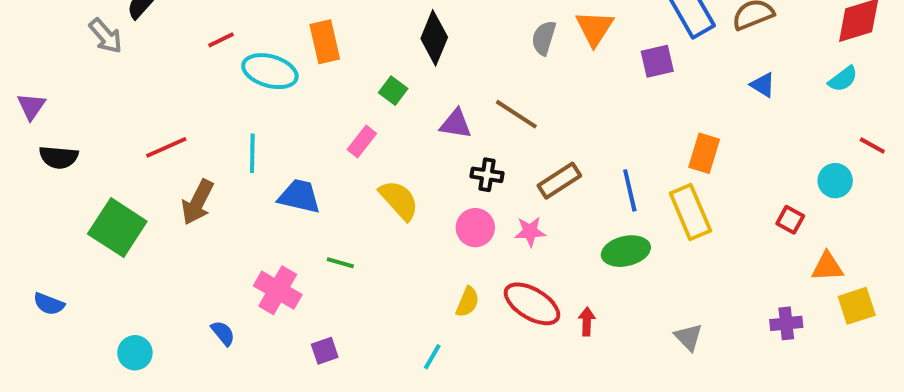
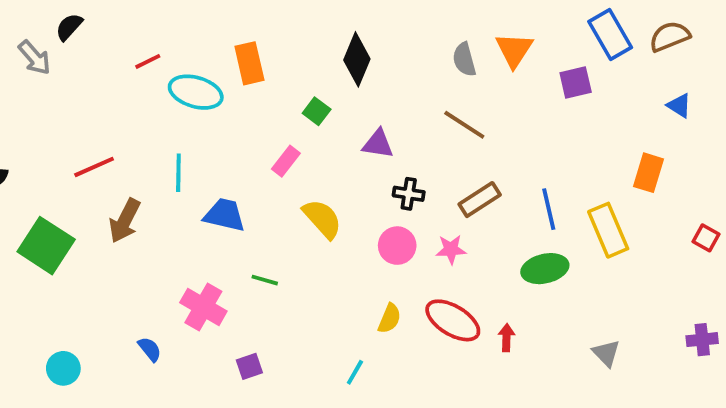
gray semicircle: (544, 38) -> (464, 59), turned -32
brown line: (516, 114) -> (464, 125), moved
orange rectangle: (704, 153) -> (648, 173), moved

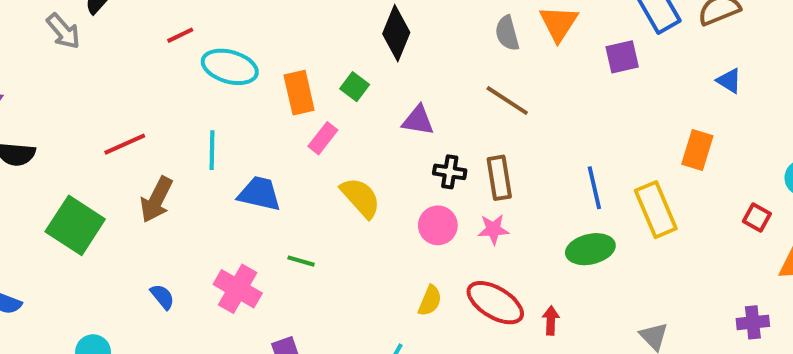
orange rectangle: (249, 63) -> (299, 93), moved
brown rectangle: (480, 200) -> (499, 178), moved, turned -66
blue semicircle: (150, 349) -> (162, 297), moved

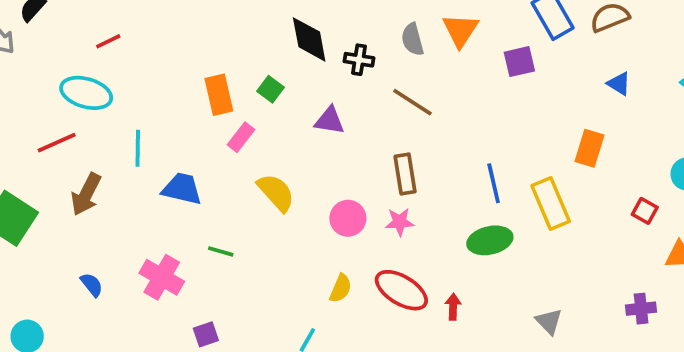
black diamond: (396, 33) -> (309, 39), turned -33
cyan ellipse: (230, 67) -> (86, 93), moved
black cross: (450, 172) -> (359, 60), moved

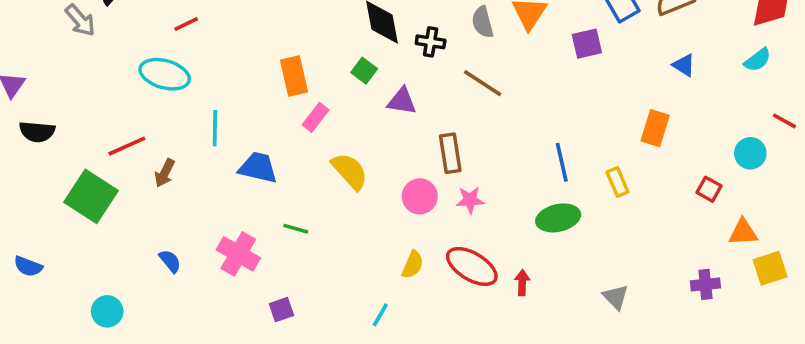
green square: (270, 89) -> (364, 71), moved
red line: (57, 143) -> (127, 146), moved
brown rectangle: (405, 174) -> (450, 153), moved
brown arrow: (86, 194) -> (165, 173), size x0.7
yellow rectangle: (551, 204) -> (617, 182), size x0.6

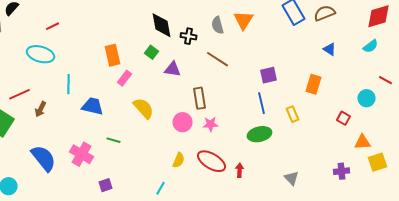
purple square: (587, 44) -> (268, 75), moved
blue semicircle: (170, 261) -> (44, 158), size x2.0

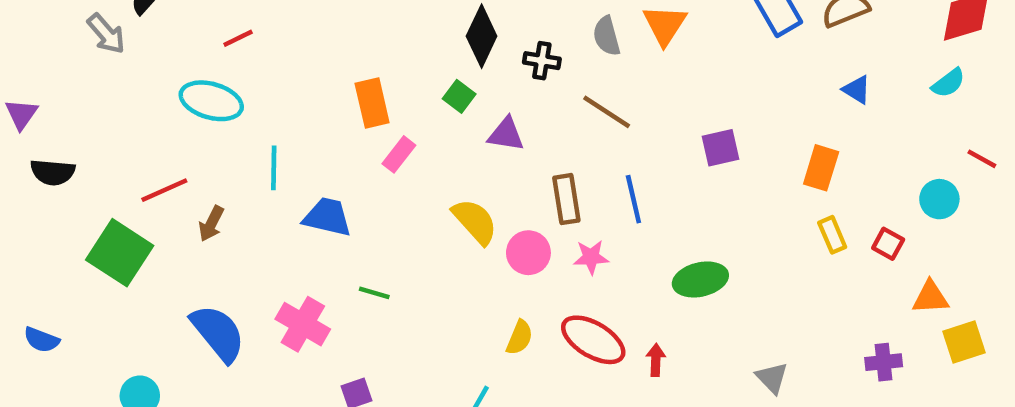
black diamond: (162, 25) -> (482, 36), turned 36
blue line: (262, 103) -> (633, 199), moved
yellow semicircle: (144, 108) -> (475, 221), moved
yellow rectangle: (292, 114) -> (832, 235), moved

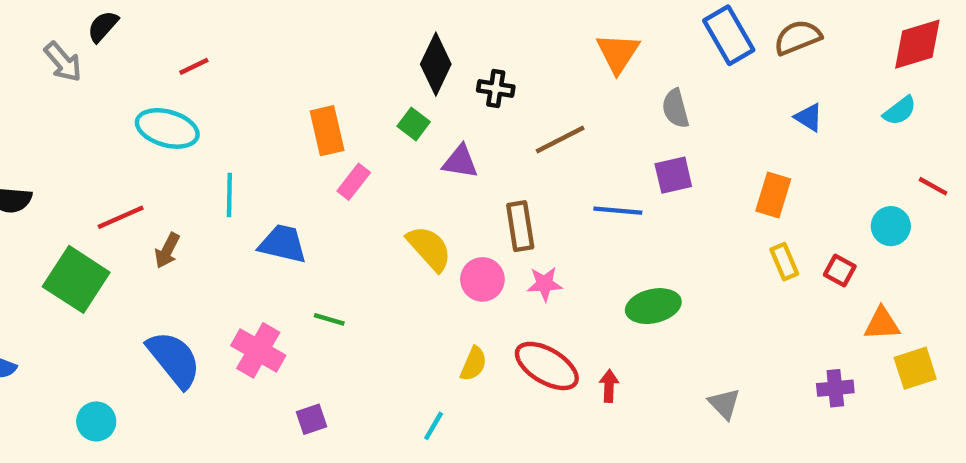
gray semicircle: (607, 36) -> (676, 108), moved
brown line: (607, 112) -> (560, 140), turned -60
blue line: (633, 199) -> (618, 211), moved, turned -72

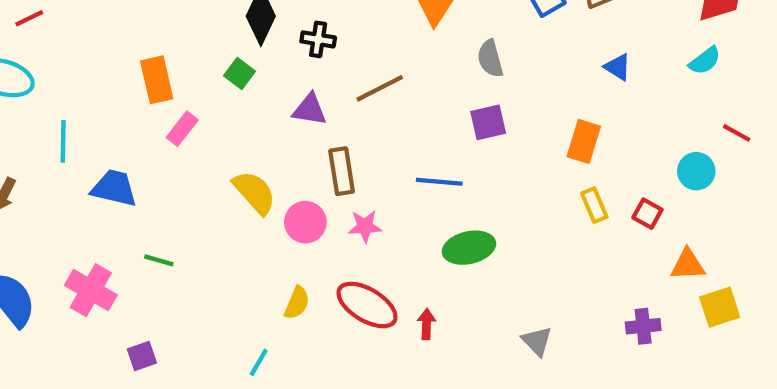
purple triangle: (460, 162) -> (310, 110), moved
blue line: (618, 211) -> (439, 182), moved

